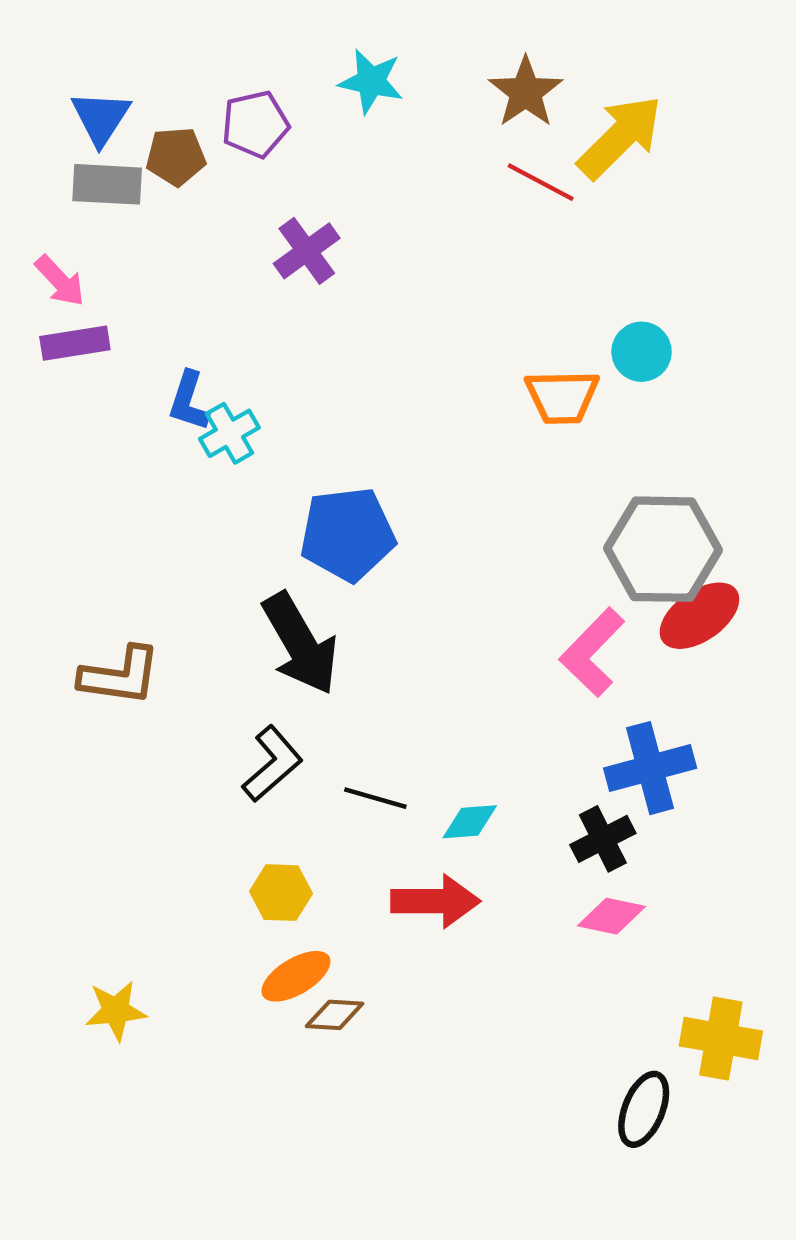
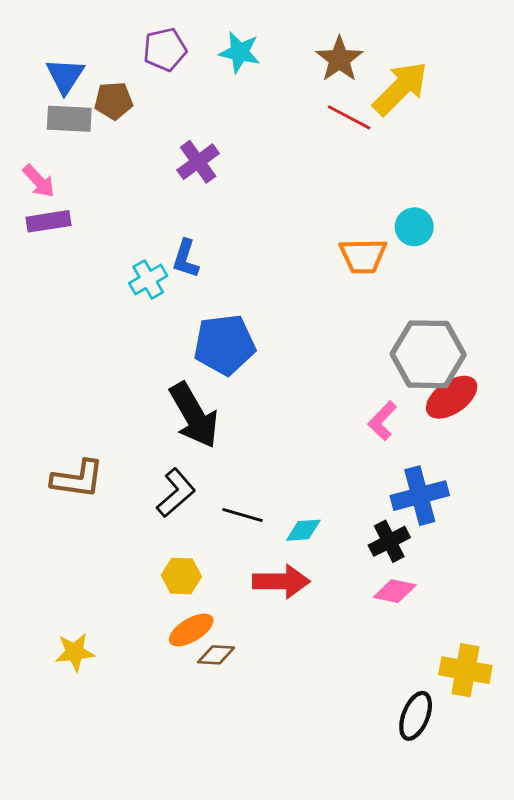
purple pentagon: (255, 124) -> (165, 49), moved
blue L-shape: (189, 401) -> (186, 259), moved
pink L-shape: (592, 652) -> (382, 421), size x0.7
brown L-shape: (120, 676) -> (78, 479), moved

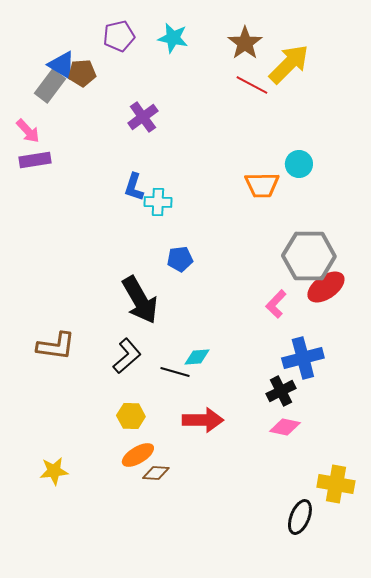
blue triangle: (65, 76) -> (62, 65), moved, turned -32
gray rectangle: (69, 119) -> (50, 86), turned -56
cyan cross: (148, 279) -> (158, 202), moved, turned 32
blue pentagon: (224, 345) -> (180, 259), moved, size x0.6
cyan diamond: (303, 530) -> (197, 357), moved

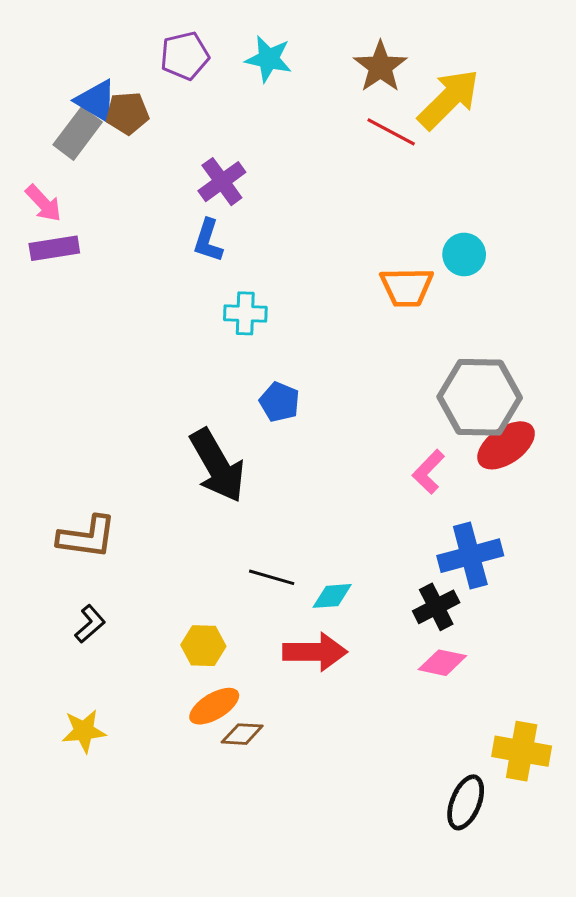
blue L-shape: (134, 187) -> (208, 241), moved
blue pentagon: (180, 259) -> (279, 402), turned 30
black L-shape: (127, 356) -> (90, 624), moved, size x0.7
cyan diamond: (197, 357) -> (332, 596), moved

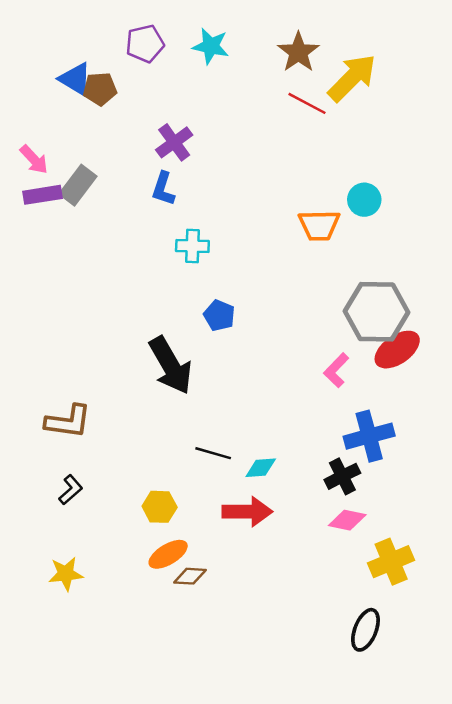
gray rectangle: (78, 133) -> (78, 185), moved
yellow cross: (522, 751) -> (391, 562), moved, turned -33

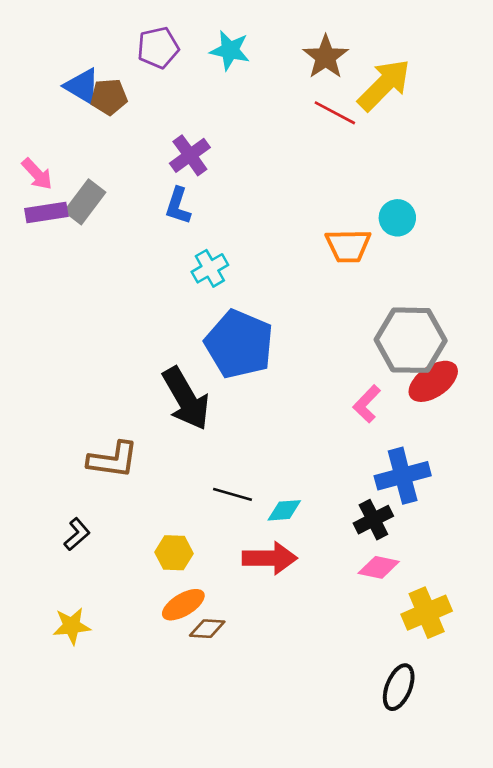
cyan cross: (192, 246) -> (210, 268), turned -32
blue pentagon: (219, 315) -> (239, 344), size x2.0
brown L-shape: (68, 421) -> (113, 460), moved

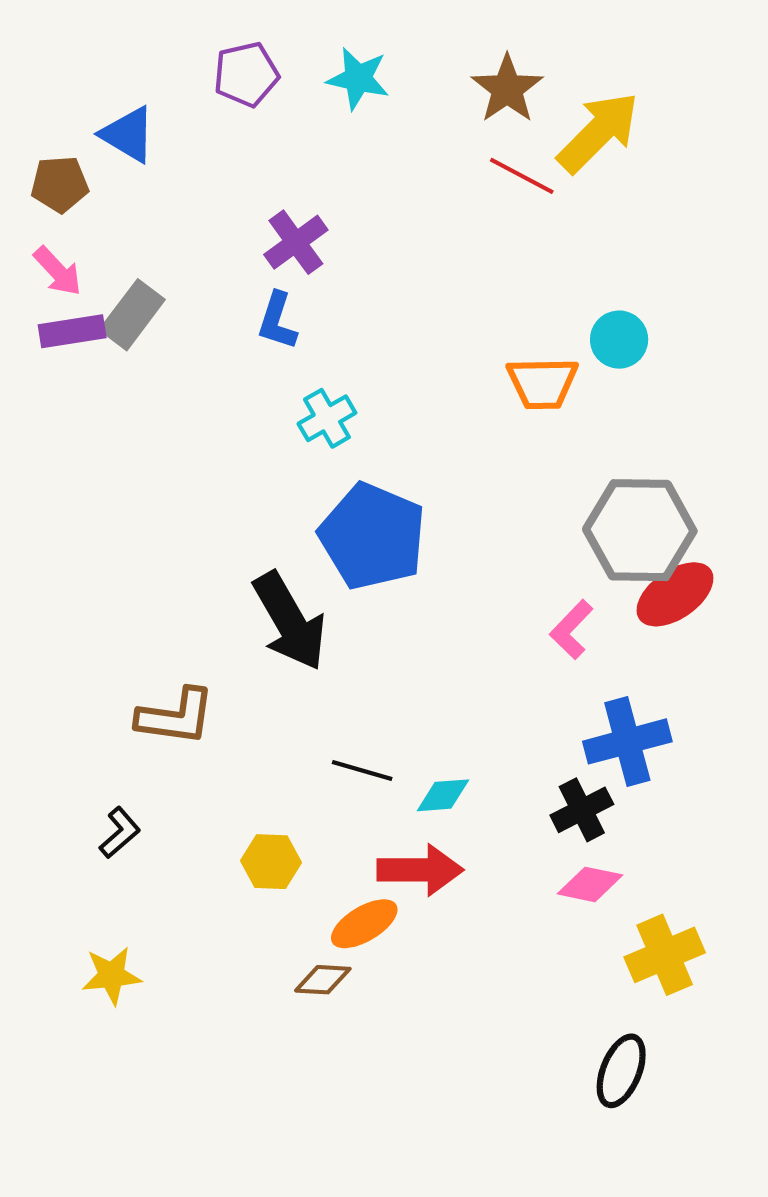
brown pentagon: (109, 97) -> (60, 184), moved
orange ellipse: (183, 605) -> (364, 924), moved

